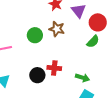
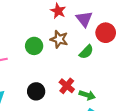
green semicircle: (93, 42) -> (86, 52), moved
red cross: (54, 68) -> (67, 86), moved, turned 32

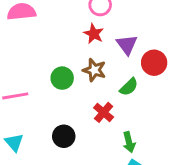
red cross: (67, 86) -> (104, 112), moved
green arrow: (87, 95) -> (129, 142), turned 56

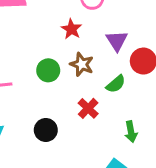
red star: (94, 34) -> (71, 29), moved
green arrow: (129, 142) -> (131, 132), moved

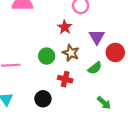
red cross: (88, 108) -> (65, 79), moved, turned -32
green arrow: (131, 132) -> (104, 103), turned -40

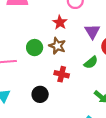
brown star: (71, 53) -> (57, 46), moved
green circle: (47, 56) -> (35, 48), moved

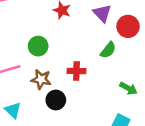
brown star: (57, 46) -> (41, 79), moved

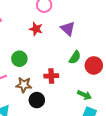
red circle: (128, 26) -> (94, 65), moved
green arrow: (128, 88) -> (84, 95), moved

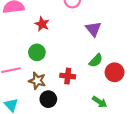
red star: (36, 29) -> (42, 24), moved

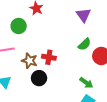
green circle: (37, 52) -> (19, 26), moved
red cross: (68, 76) -> (49, 57), moved

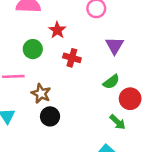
red cross: (49, 57) -> (72, 58), moved
green arrow: (86, 83) -> (118, 122), moved

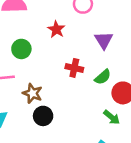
red star: (57, 30) -> (56, 29), moved
red cross: (72, 58) -> (74, 68), moved

